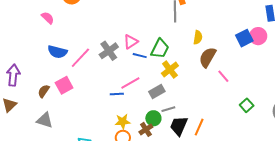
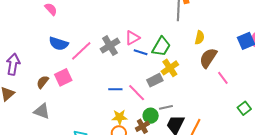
pink line: (130, 83) -> (137, 93), moved, turned 72
gray rectangle: (157, 92) -> (155, 80), moved

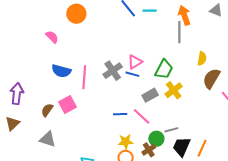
pink line: (81, 51) -> (84, 77), turned -40
blue line: (141, 52) -> (132, 74), moved
gray rectangle: (155, 80) -> (150, 95), moved

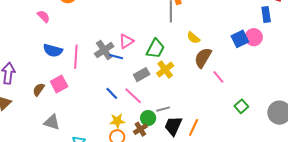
yellow semicircle: (202, 58) -> (193, 38), turned 120
blue line: (132, 74) -> (116, 57), moved
blue line: (120, 114) -> (112, 93), turned 48
gray triangle: (48, 139) -> (52, 122), moved

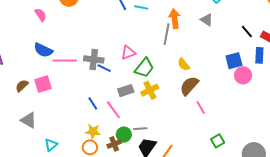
blue square: (240, 39) -> (234, 61), moved
pink triangle: (126, 41) -> (128, 53), moved
gray cross: (104, 50) -> (94, 59), turned 30
pink line: (76, 57) -> (65, 60), turned 75

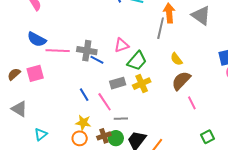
gray triangle: (207, 20) -> (201, 15), size x1.5
gray line: (140, 129) -> (121, 119), moved
green circle: (124, 135) -> (116, 138), moved

